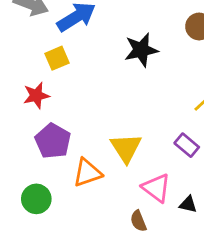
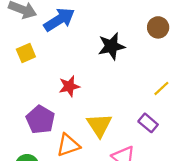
yellow square: (57, 58) -> (26, 53), moved
red star: (36, 95) -> (69, 86), moved

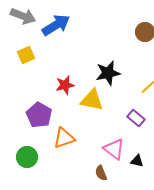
black star: (111, 46) -> (108, 73), moved
yellow triangle: (99, 125) -> (92, 100), moved, turned -45

